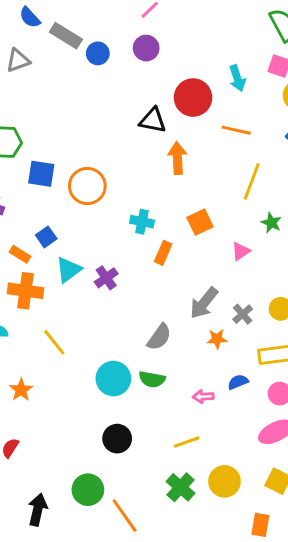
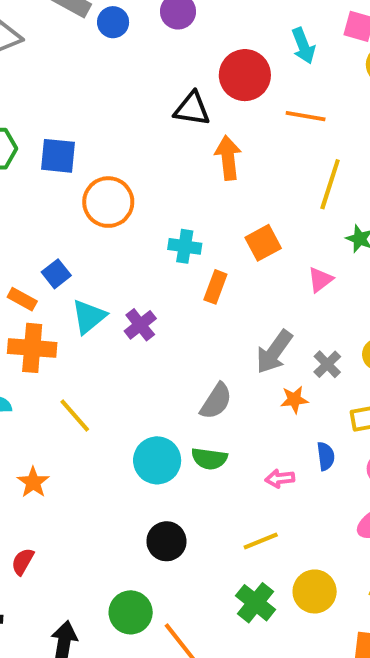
blue square: (41, 174) -> (58, 156), moved
blue semicircle: (238, 382) -> (326, 456), turned 108

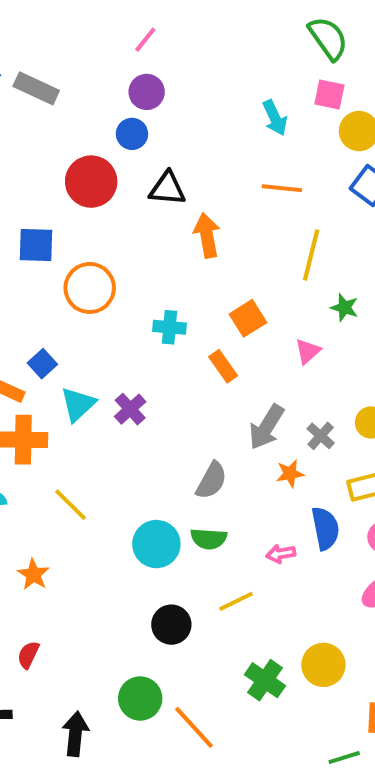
blue circle: (113, 22) -> (132, 134), moved
red circle: (245, 75) -> (91, 182), moved
orange rectangle: (215, 287) -> (223, 366), moved, turned -52
blue semicircle: (326, 456) -> (325, 528), size x1.5
yellow line: (261, 541) -> (236, 601), moved

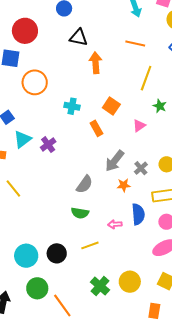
red circle: (91, 182) -> (25, 31), moved
orange square: (248, 318) -> (111, 106), turned -30
cyan circle: (156, 544) -> (26, 256), moved

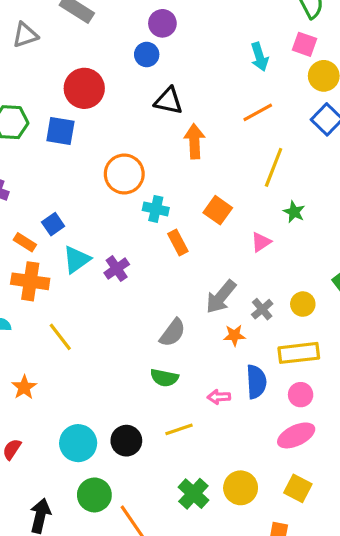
orange line: (135, 44) -> (258, 112), turned -42
orange circle: (35, 82) -> (124, 174), moved
orange rectangle: (96, 128) -> (178, 243), moved

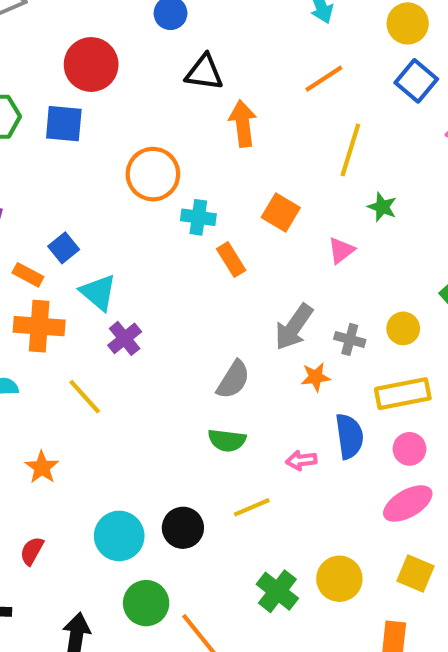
cyan triangle: (77, 259) -> (98, 292), turned -40
purple cross: (117, 269) -> (125, 338), moved
gray cross: (262, 309) -> (350, 339), turned -30

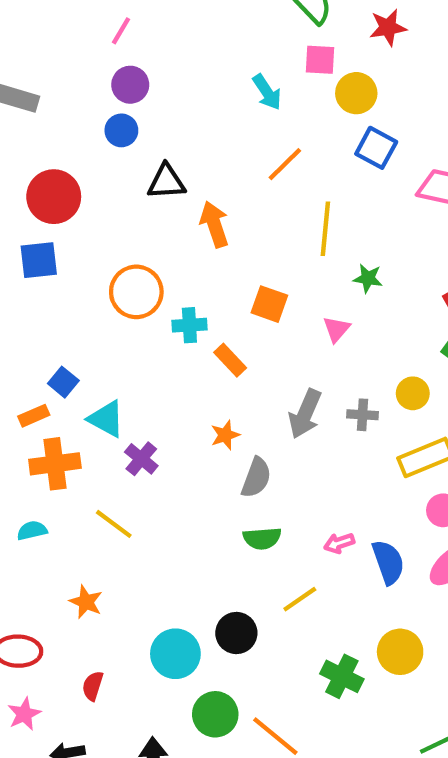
orange rectangle: (28, 275) -> (34, 416), turned -40
orange star: (316, 377) -> (225, 435), moved
blue semicircle: (349, 436) -> (388, 562), moved

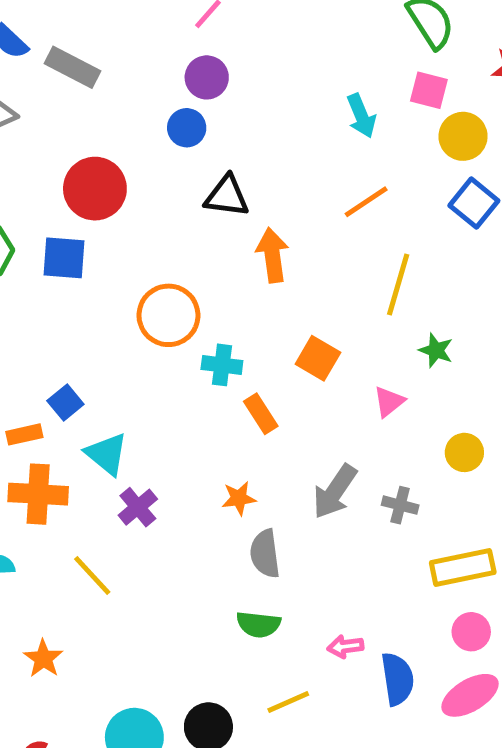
yellow circle: (413, 393) -> (464, 452), moved
gray semicircle: (256, 478) -> (265, 554), turned 141

